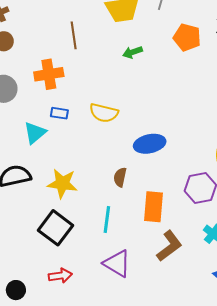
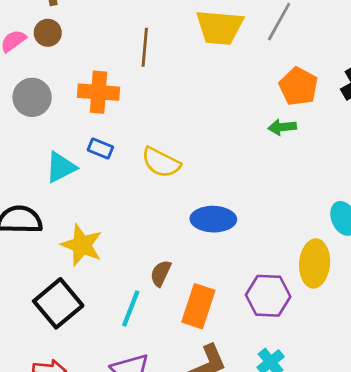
green arrow: (133, 52) -> (282, 127), moved
brown semicircle: (120, 177) -> (161, 273), moved

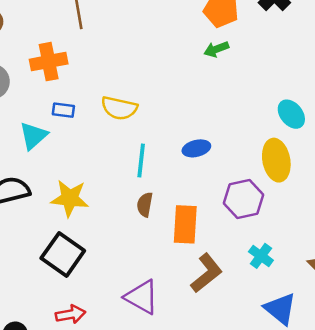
blue ellipse: (213, 219) -> (196, 148), moved, size x0.7
cyan line: (131, 308) -> (141, 161), moved

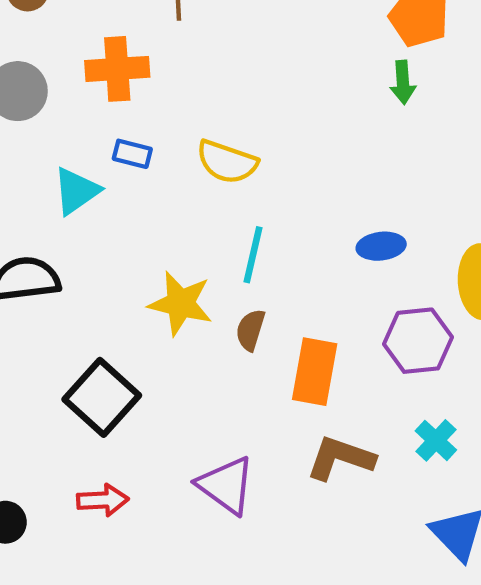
green arrow: (216, 49) -> (403, 82), turned -80
blue ellipse: (196, 148) -> (381, 246), moved
yellow star: (70, 198) -> (181, 303), moved
brown L-shape: (206, 273) -> (340, 458), turned -129

